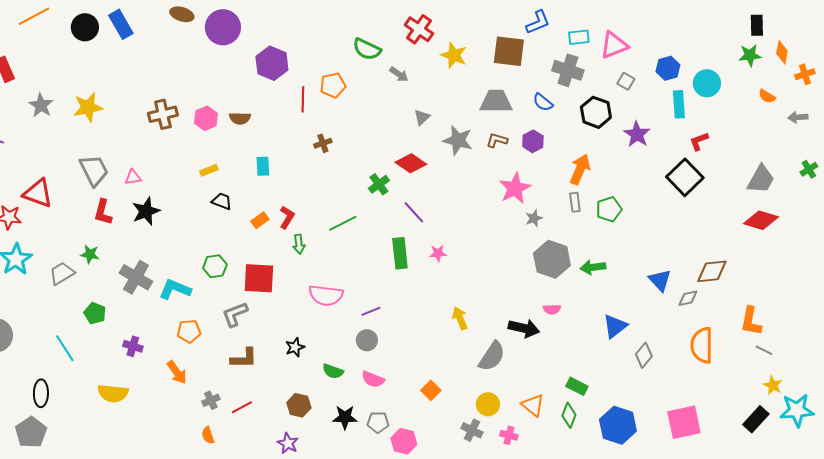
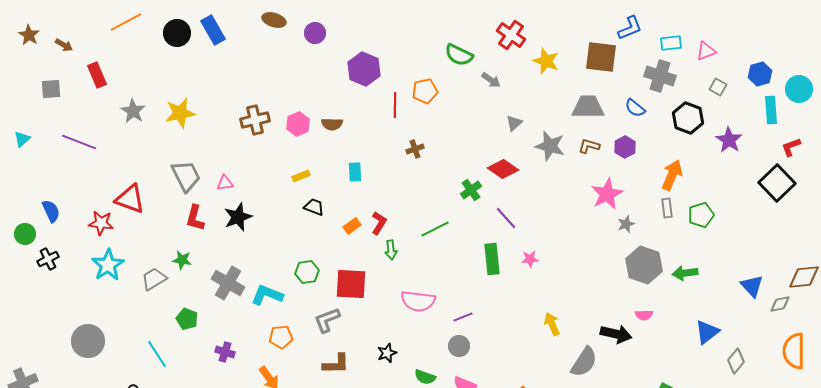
purple circle: (223, 27) -> (315, 33), size x0.6
pink triangle: (614, 45) -> (706, 51), size x0.7

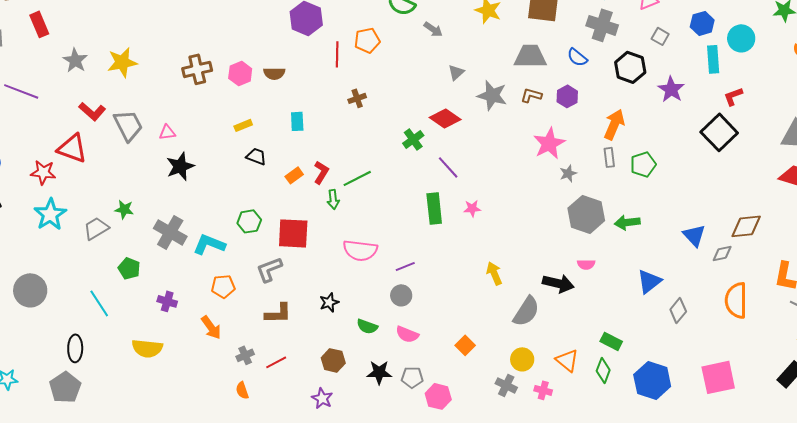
red L-shape: (195, 218) -> (92, 111), moved, turned -64
green line: (435, 229) -> (357, 178), moved

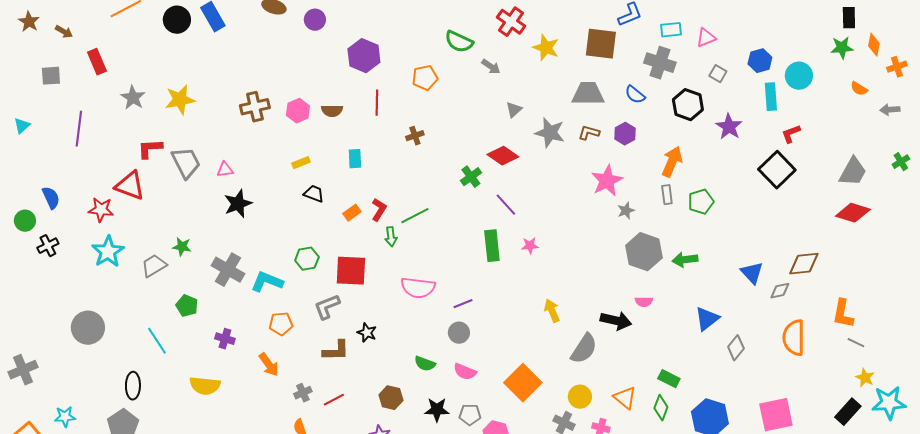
red line: (337, 54) -> (377, 103), moved
purple line: (21, 91) -> (79, 129), turned 76
red L-shape: (92, 111) -> (150, 149), turned 136
black star: (329, 302) -> (367, 333), moved, turned -30
orange square: (465, 345) -> (523, 383), size x1.8

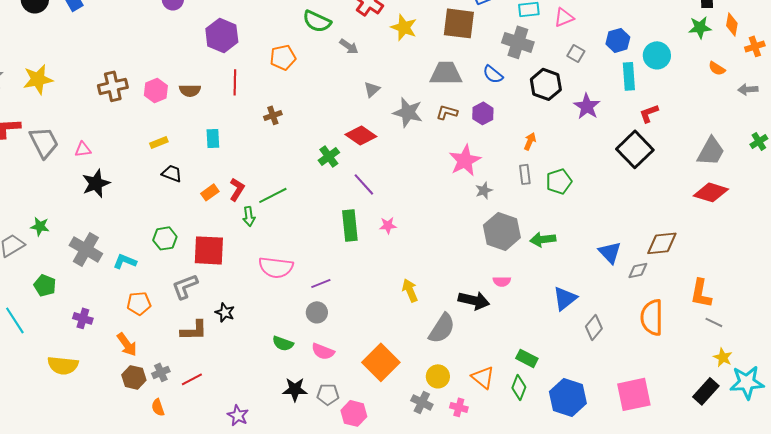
orange arrow: (672, 162) -> (530, 141), size x0.6
cyan L-shape: (267, 282) -> (125, 261), size x0.7
brown hexagon: (391, 398) -> (134, 377), moved

